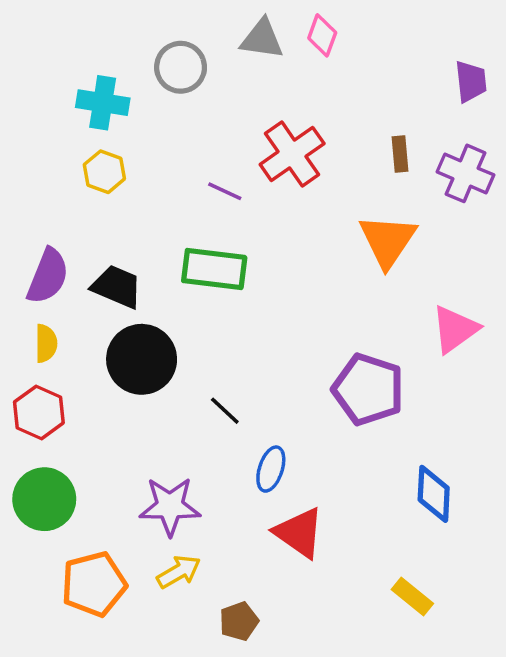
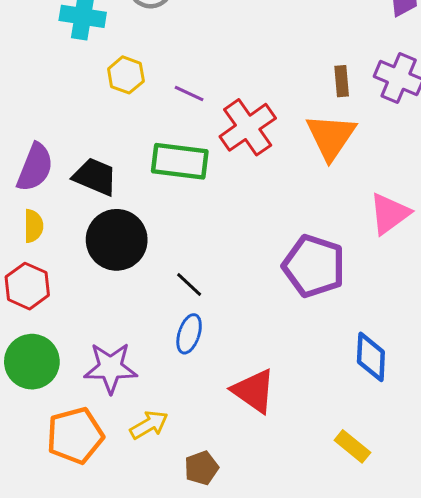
red cross: (292, 154) -> (248, 127), moved
brown rectangle: (400, 154) -> (342, 81), moved
yellow hexagon: (104, 172) -> (126, 75), moved
blue ellipse: (271, 469) -> (189, 334), moved
purple star: (170, 506) -> (110, 368), moved

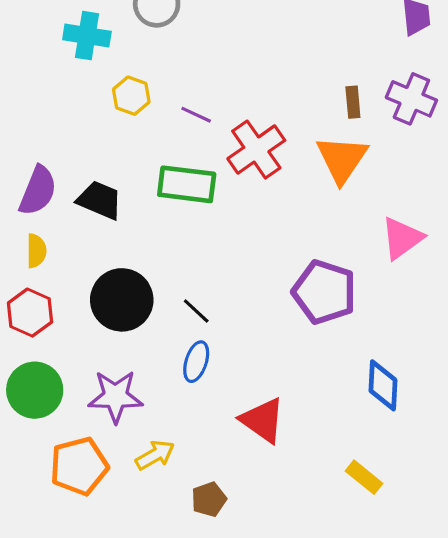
black circle: (117, 240) -> (122, 300), moved

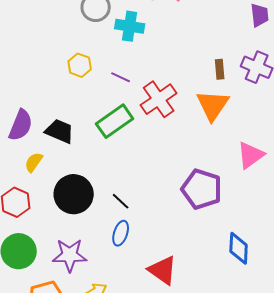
cyan cross: (87, 36) -> (130, 26), moved
green rectangle: (187, 184) -> (115, 121), turned -42
yellow semicircle: (36, 251) -> (34, 162), moved, turned -145

